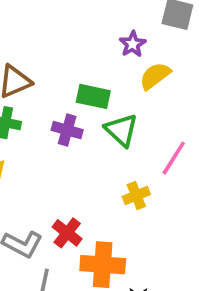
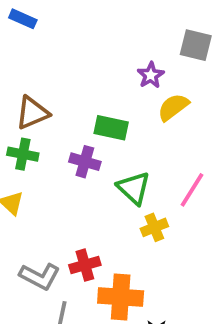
green triangle: (121, 130) -> (134, 188), moved
red cross: (67, 233) -> (85, 265), turned 36

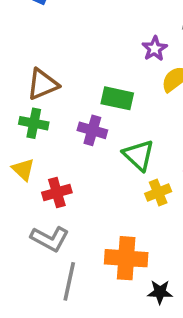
red cross: (85, 265) -> (57, 193), moved

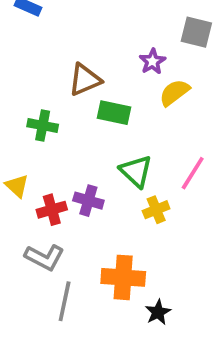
brown triangle: (43, 84) -> (85, 80), moved
green cross: (34, 123) -> (43, 125), moved
purple cross: (92, 130) -> (88, 201), moved
black star: (160, 292) -> (158, 312), turned -30

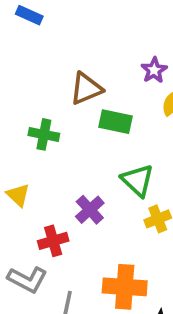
purple cross: (88, 201) -> (90, 210), turned 32
red cross: (52, 210) -> (53, 241), moved
gray L-shape: (44, 257) -> (27, 280), moved

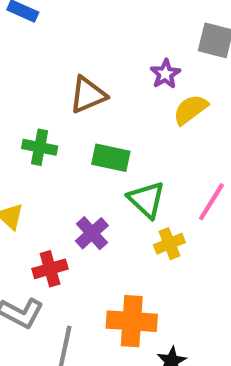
green rectangle: (116, 122) -> (111, 158), moved

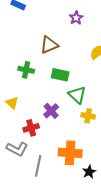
purple star: (165, 74) -> (76, 18), moved
yellow cross: (169, 244) -> (88, 116), turned 32

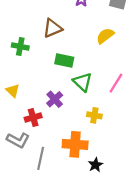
green cross: (26, 70) -> (20, 47), moved
yellow cross: (88, 116) -> (94, 115), moved

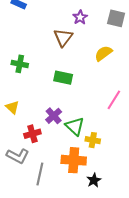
brown triangle: (52, 28) -> (63, 37), moved, turned -30
green triangle: (83, 82) -> (75, 126), moved
yellow cross: (94, 115) -> (93, 140), moved

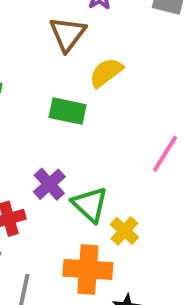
yellow semicircle: (103, 53) -> (106, 73), moved
yellow cross: (93, 140) -> (124, 231), turned 32

